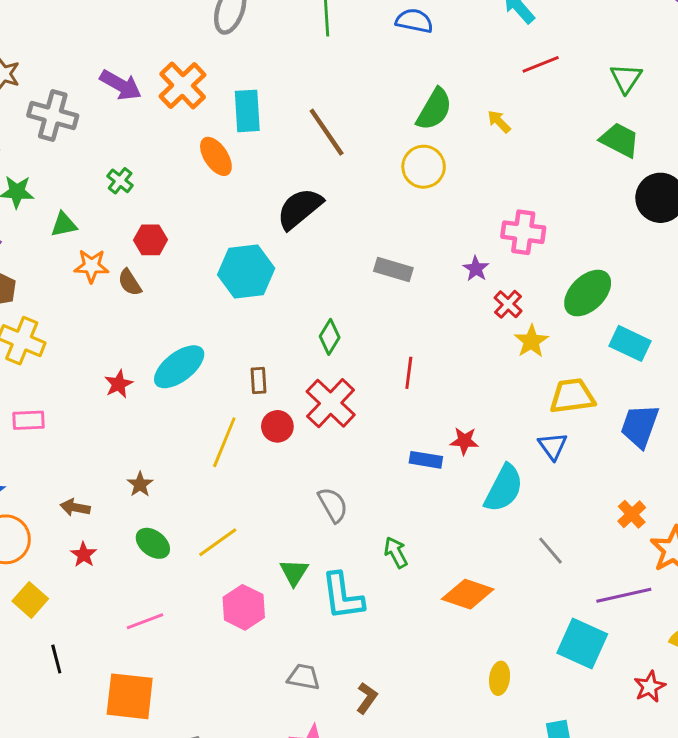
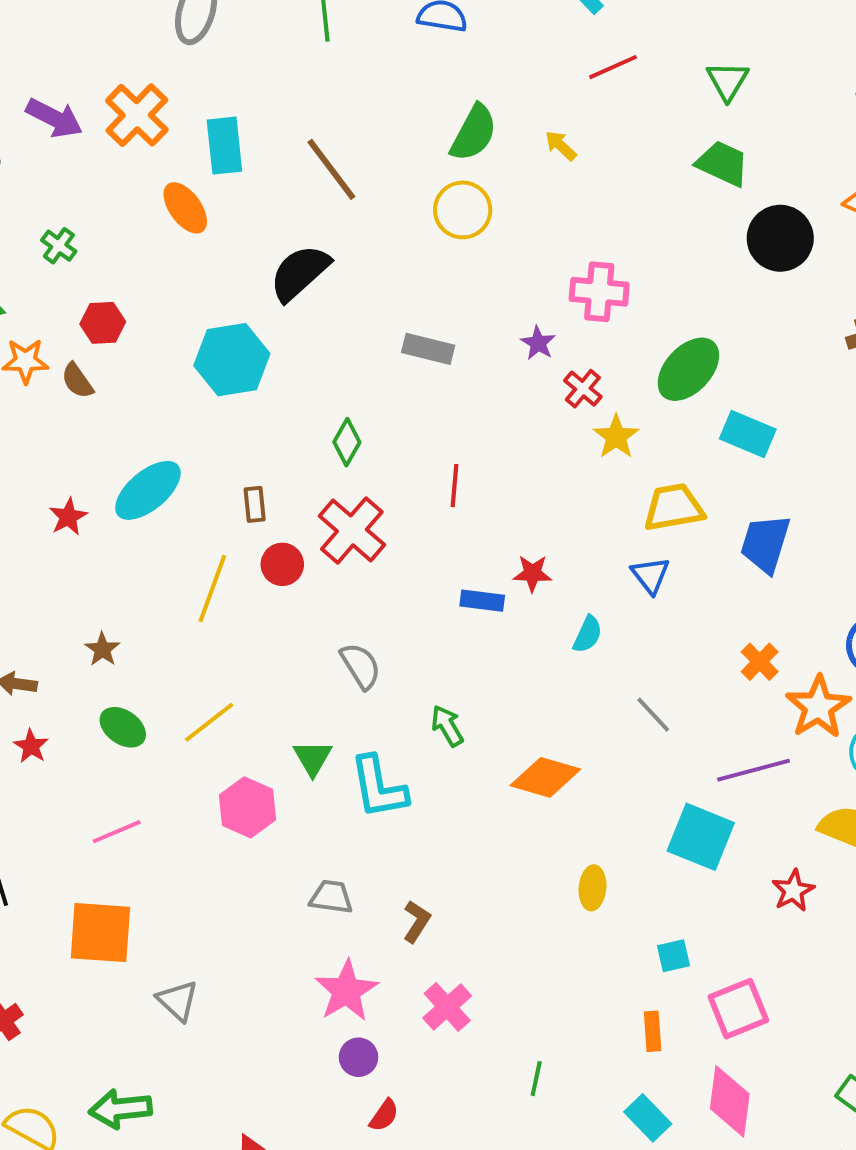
cyan semicircle: (504, 488) -> (588, 634), size x0.6

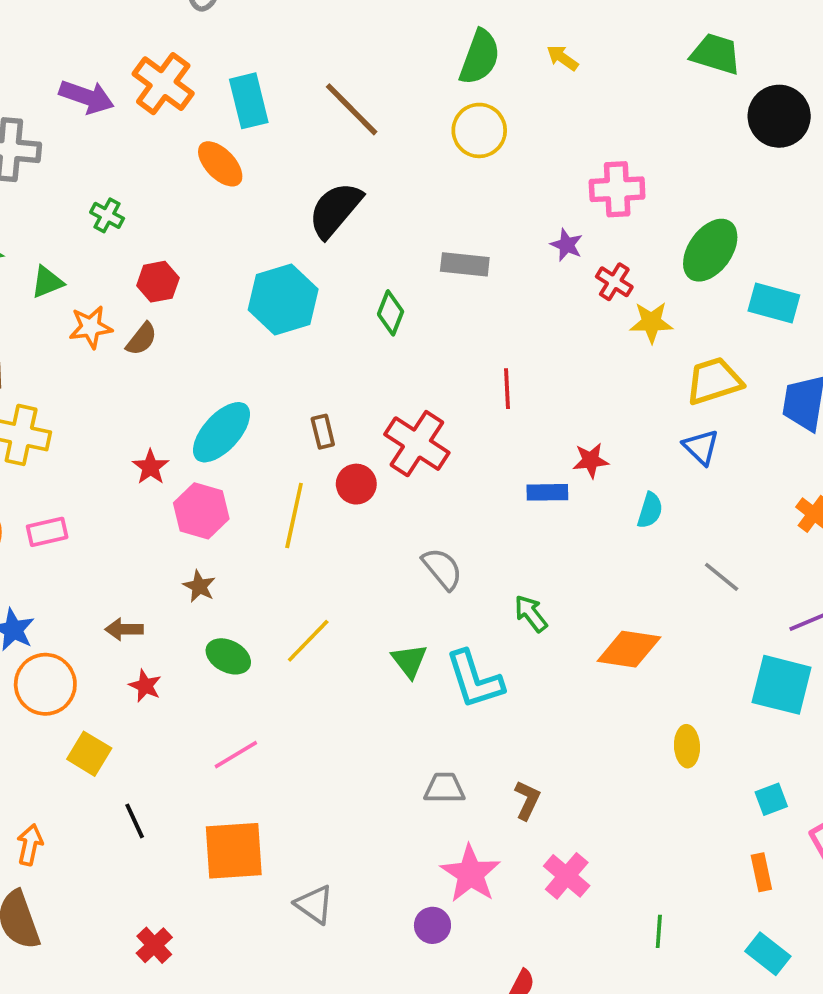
brown semicircle: (77, 381) -> (142, 339), turned -99
yellow star: (616, 437) -> (651, 322), turned -30
green diamond: (347, 442) -> (391, 313), moved
pink hexagon: (248, 807) -> (201, 511), moved
purple circle: (358, 1057) -> (432, 925), moved

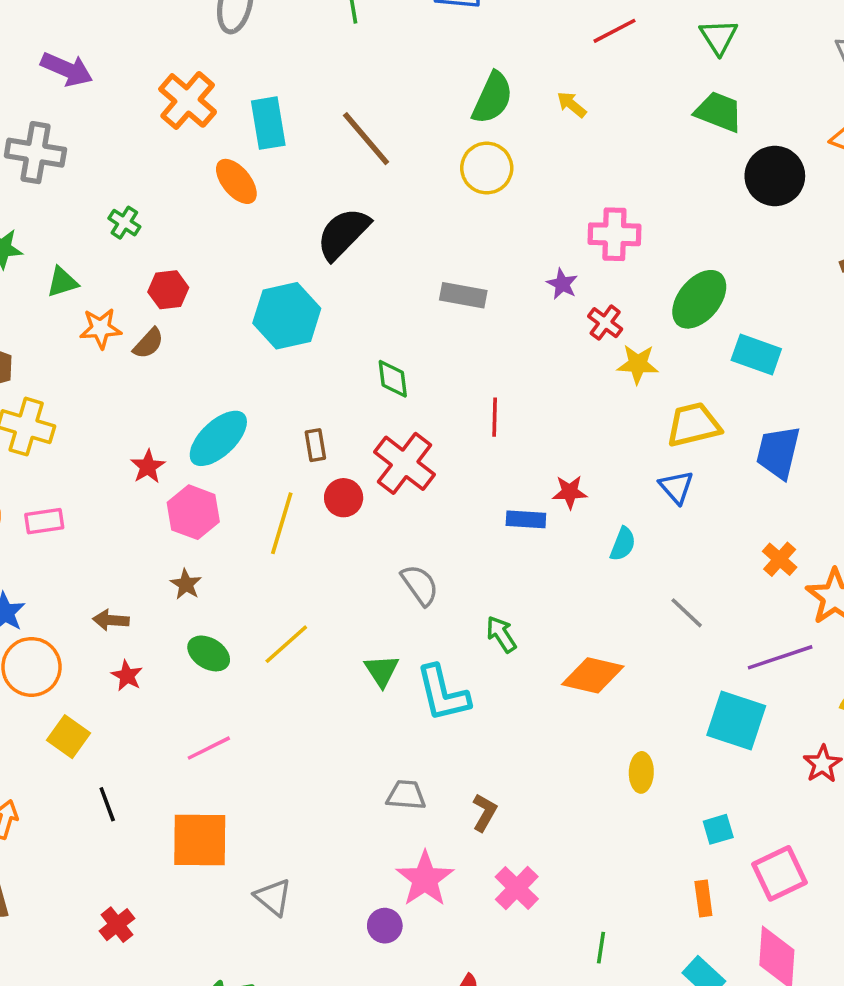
purple arrow: (87, 97) -> (67, 69), moved
green diamond: (391, 313) -> (393, 379), moved, turned -33

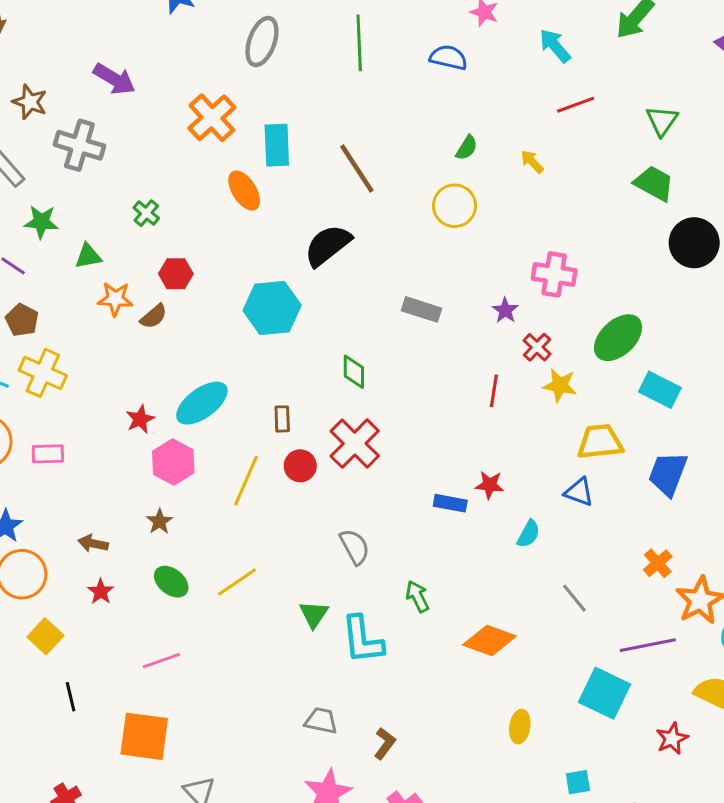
green semicircle: (492, 98) -> (467, 148), size x0.6
red line: (495, 417) -> (494, 391), moved
blue triangle: (676, 487) -> (579, 492), turned -36

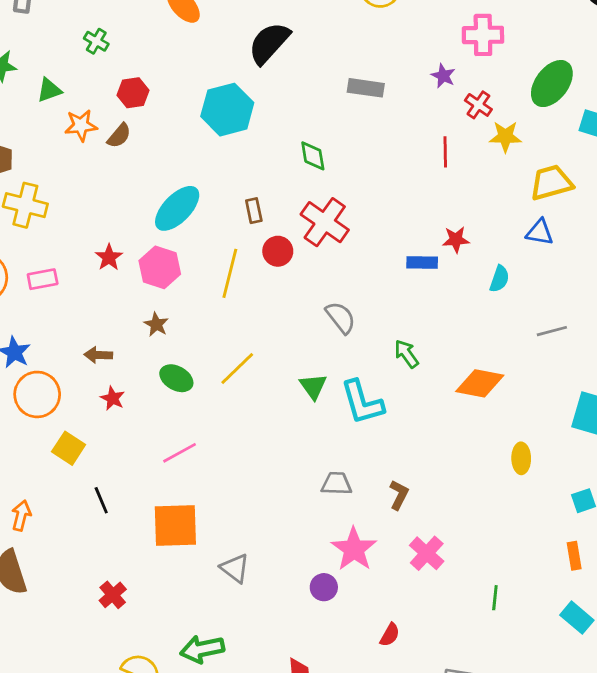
red star: (140, 419) -> (109, 257), moved
gray line: (574, 598) -> (552, 331), turned -56

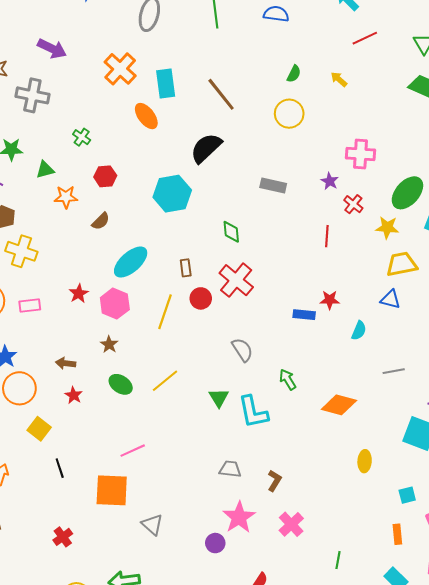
brown semicircle: (119, 136) -> (101, 221), moved
yellow star: (505, 137) -> (387, 228), moved
pink line: (180, 453) -> (133, 451), moved

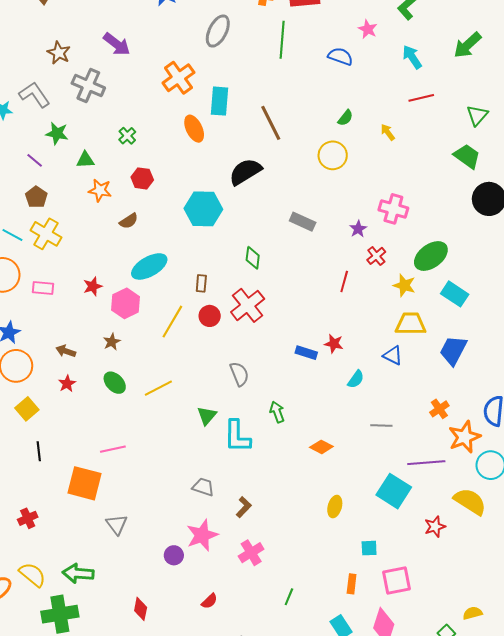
orange diamond: (339, 405) -> (321, 447), size x0.7

